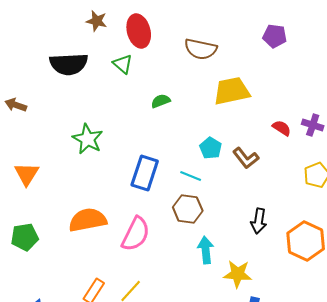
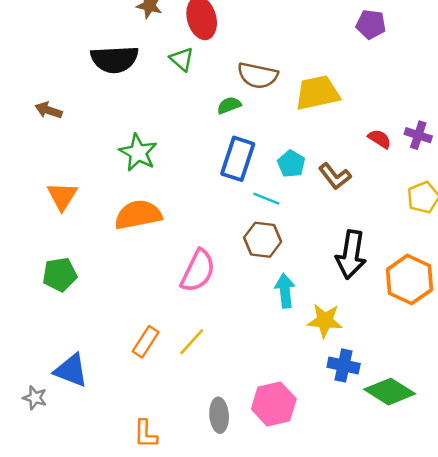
brown semicircle: (201, 49) -> (258, 75), moved
blue rectangle: (145, 173) -> (238, 159), moved
orange semicircle: (88, 220) -> (138, 215), moved
black arrow: (259, 221) -> (351, 255), size x1.5

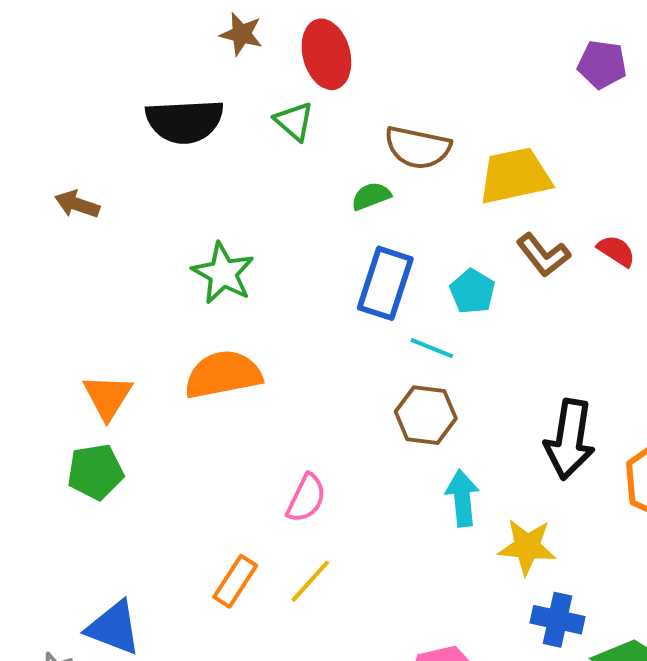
brown L-shape: (335, 176) -> (543, 255), moved
orange triangle: (62, 196) -> (108, 397), moved
pink semicircle: (198, 271) -> (306, 498), moved, size x0.7

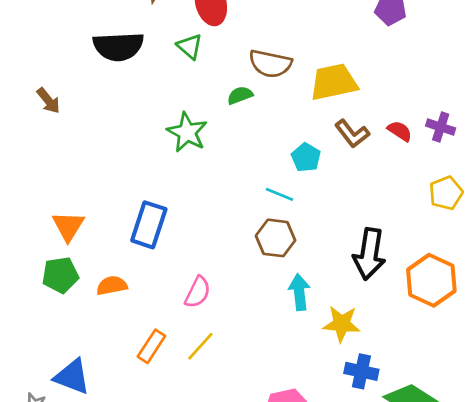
brown arrow: (77, 204) -> (48, 101), turned -148
green star: (223, 273) -> (187, 132), moved
blue rectangle: (385, 283) -> (149, 225), moved
orange semicircle: (223, 374) -> (112, 286), moved, size x0.6

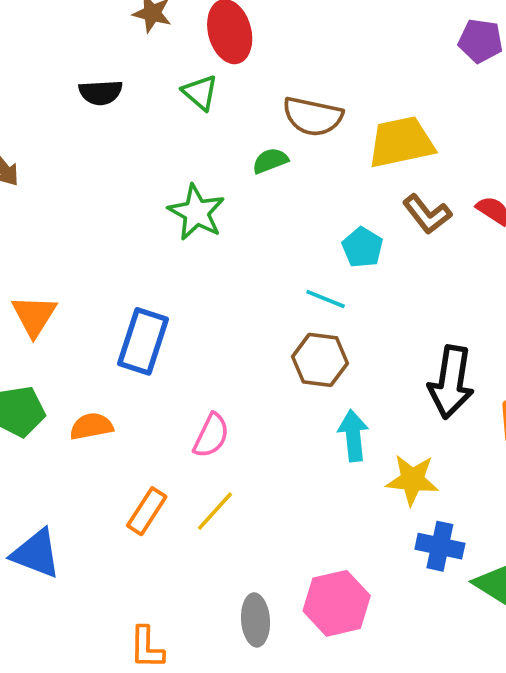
black semicircle: (118, 46) -> (101, 92), size x0.6
orange triangle: (68, 226) -> (34, 316), moved

